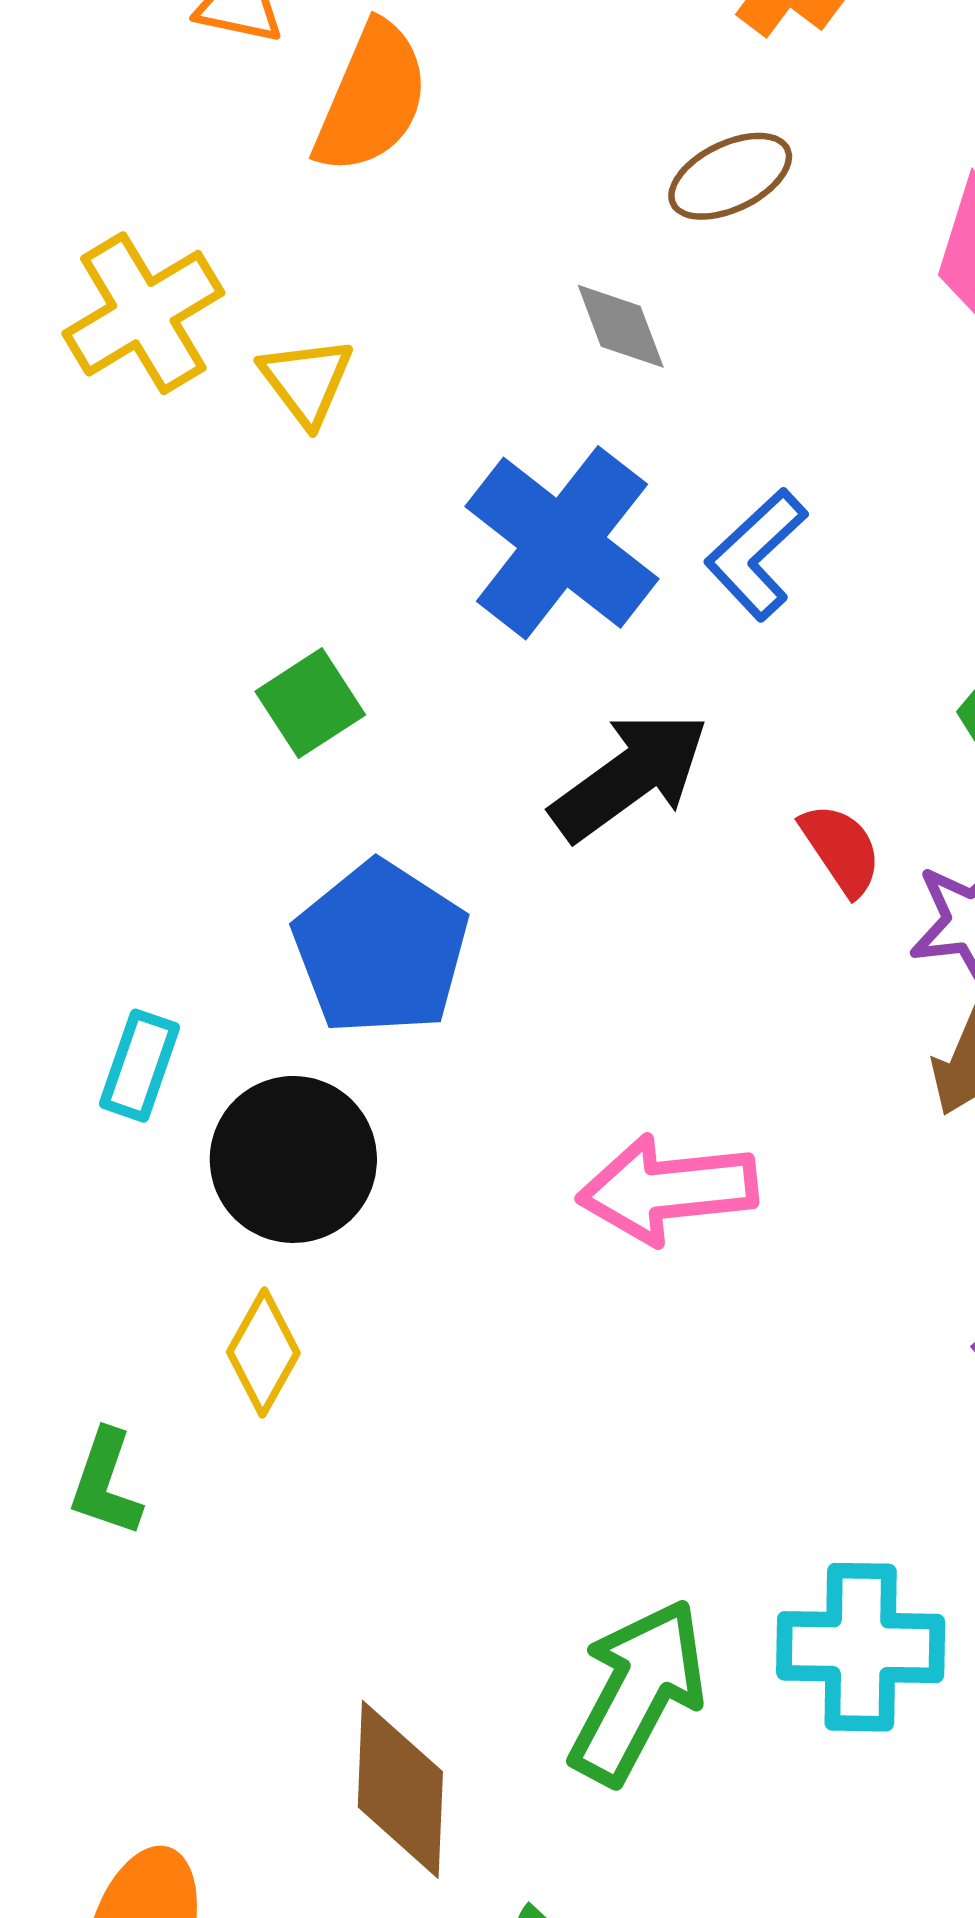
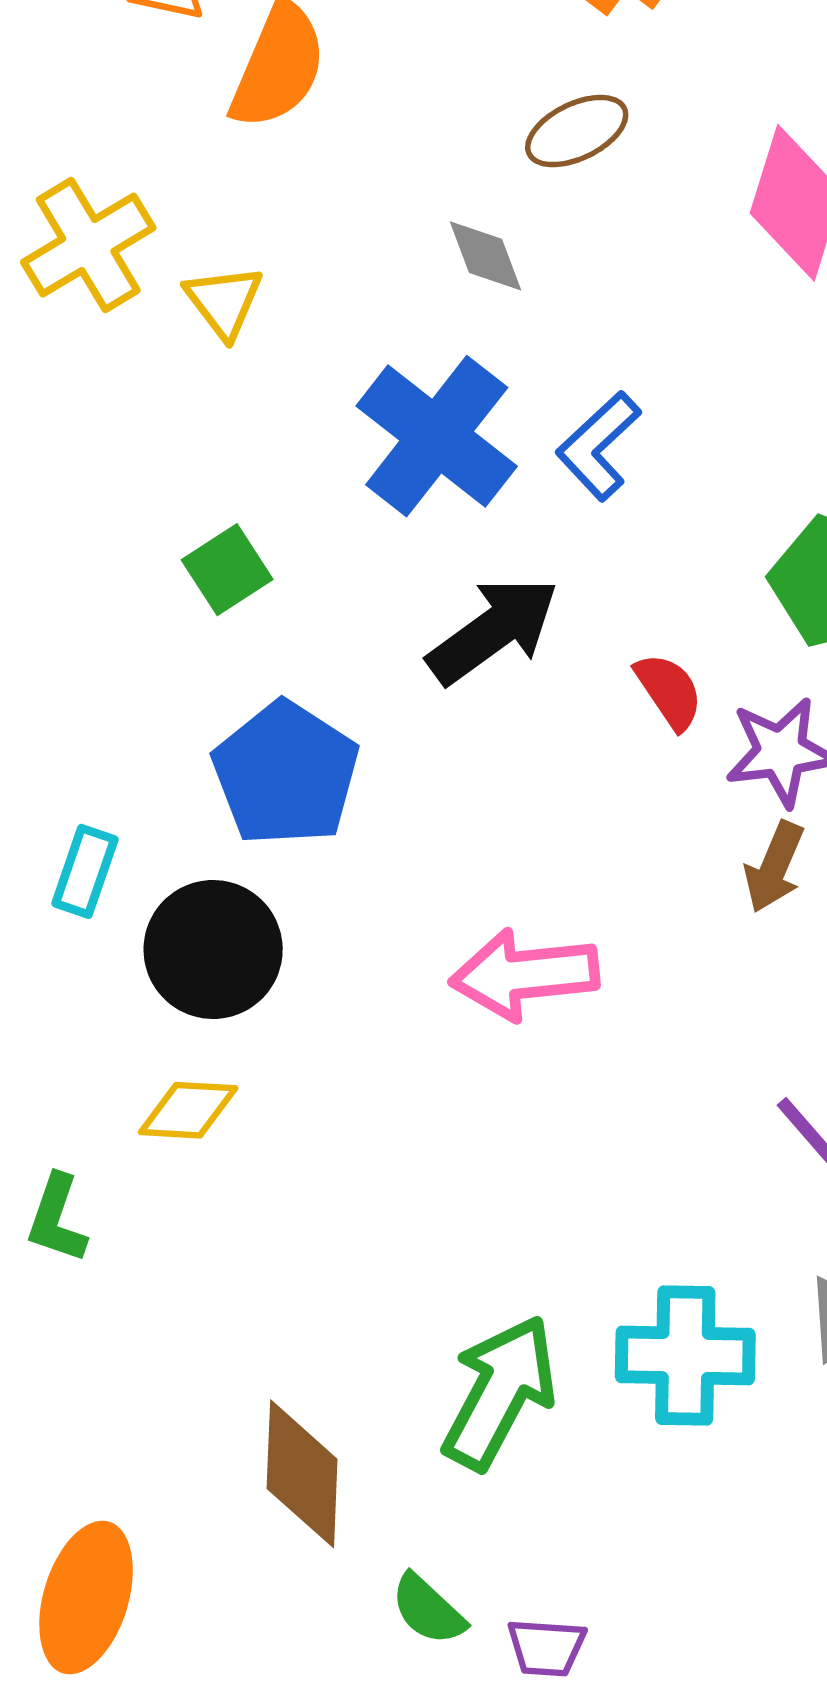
yellow diamond: (263, 1352) -> (188, 1110), turned 64

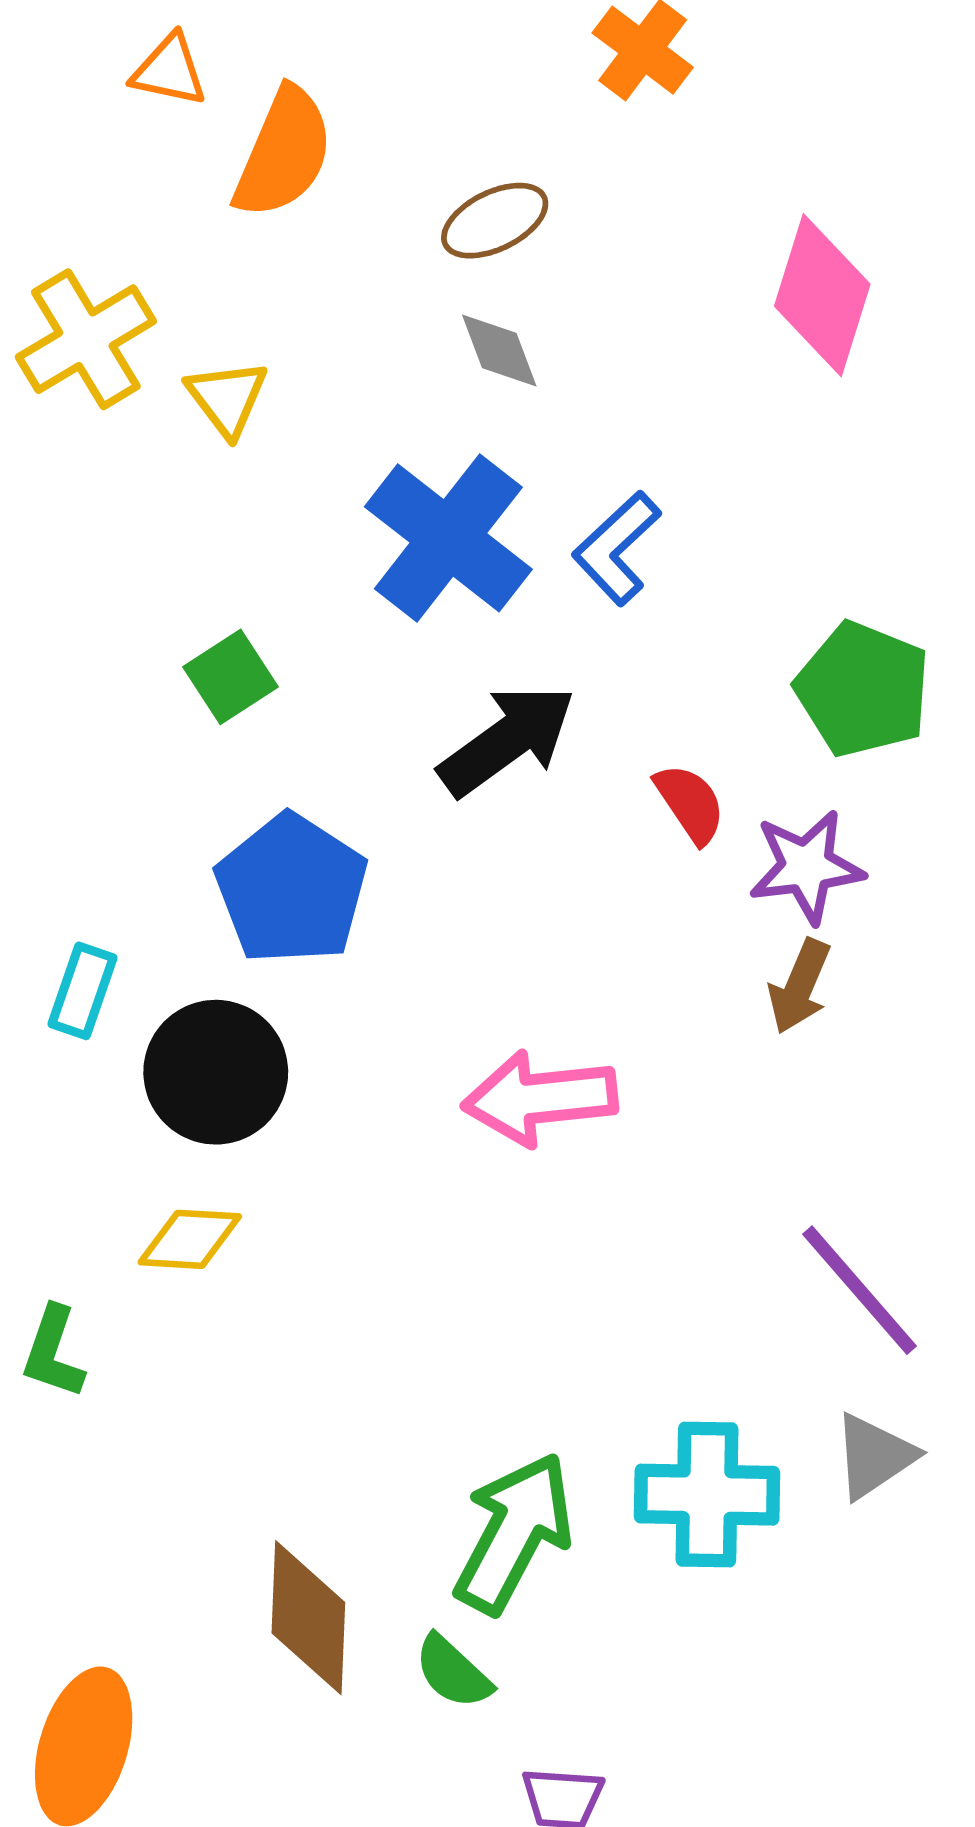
brown ellipse: (577, 131) -> (495, 221), moved
green semicircle: (428, 1609) -> (453, 1672), moved

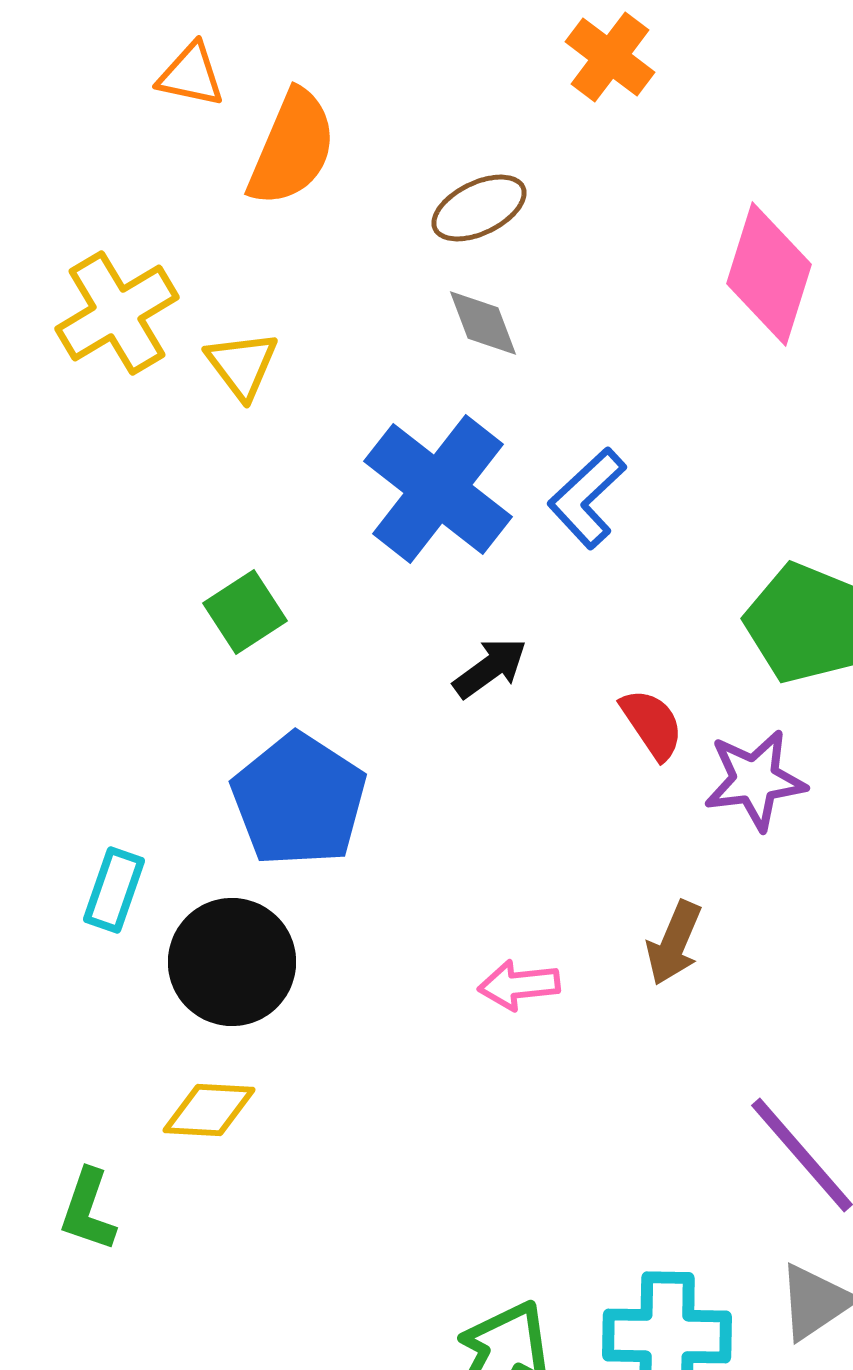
black arrow: (507, 740) -> (490, 668), size x0.6
brown arrow: (800, 986) -> (674, 943), moved
pink arrow: (540, 1098) -> (519, 985), size x0.6

